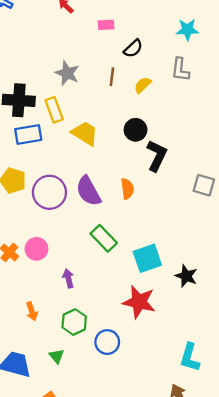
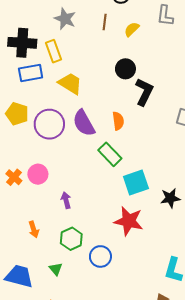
yellow trapezoid: (85, 133) -> (70, 83), moved
green rectangle: (104, 238) -> (110, 154), moved
black star: (186, 276) -> (170, 198), turned -30

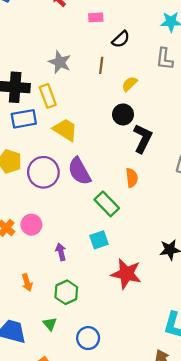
yellow semicircle: (132, 29) -> (130, 84), moved
orange semicircle: (118, 121) -> (132, 178), moved
cyan square: (136, 182) -> (99, 240), moved, size x0.7
blue circle: (100, 256) -> (88, 338), moved

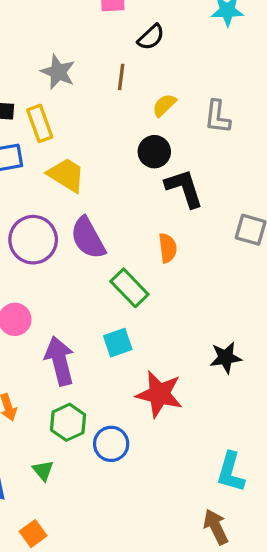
gray L-shape: (164, 59) -> (217, 117), moved
black L-shape: (143, 138) -> (184, 188), turned -44
purple arrow: (61, 252) -> (60, 361), size x1.8
blue circle: (88, 338) -> (111, 444), moved

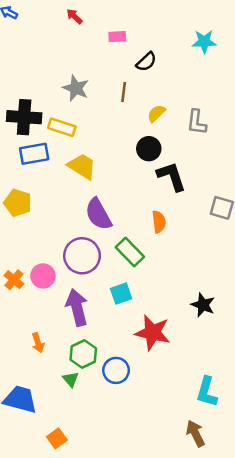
yellow rectangle: (40, 123) -> (62, 127), turned -52
purple circle: (33, 240) -> (82, 256), moved
black star: (226, 358) -> (203, 305), turned 30
green triangle: (43, 470) -> (71, 379), moved

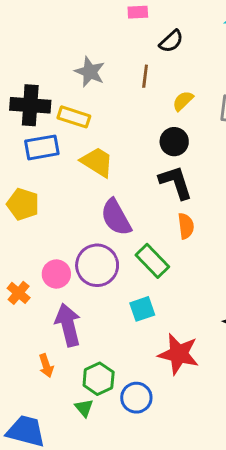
black L-shape: (171, 176) -> (176, 182), moved
pink circle: (43, 276) -> (56, 274), moved
purple arrow: (77, 307) -> (68, 325), moved

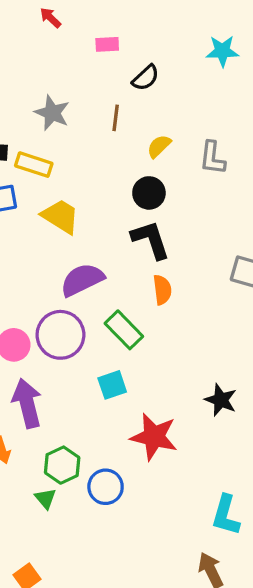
purple semicircle: (116, 217) -> (82, 280), turned 93

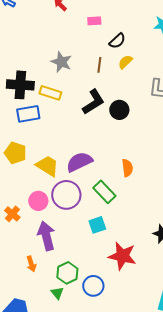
yellow semicircle: (159, 146) -> (125, 62), moved
yellow trapezoid: (60, 216) -> (47, 166), moved
black L-shape: (151, 240) -> (93, 102), moved, turned 76

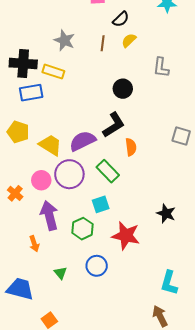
black L-shape: (93, 102) -> (114, 125), moved
green hexagon: (67, 273) -> (83, 229), moved

